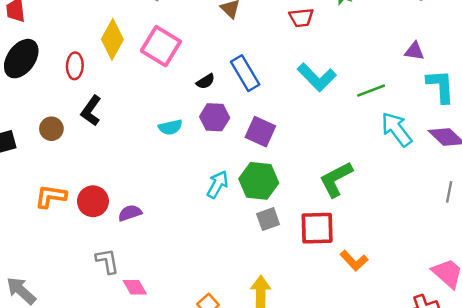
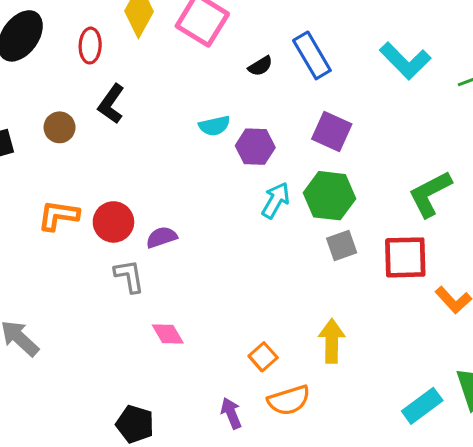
purple hexagon: (215, 117) -> (255, 147), moved
gray L-shape: (107, 261) -> (129, 276), moved

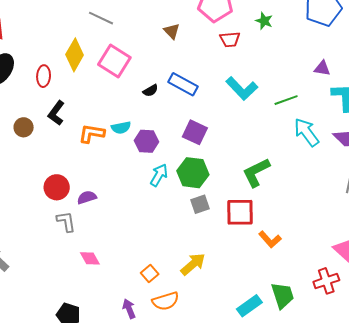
blue rectangle: (312, 55) -> (183, 84), turned -32
orange L-shape: (58, 215) -> (91, 134), moved
yellow arrow: (332, 341) -> (193, 264), turned 48

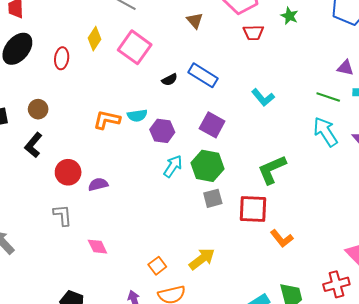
yellow diamond: (75, 55) -> (95, 39), size x0.7
cyan L-shape: (242, 88) -> (263, 97), moved, size x0.7
green line: (286, 100) -> (328, 97), moved, turned 35
black L-shape: (56, 113) -> (33, 145), moved
gray L-shape: (66, 222) -> (63, 215), moved

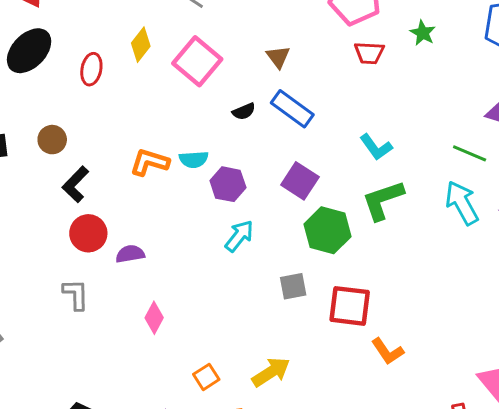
brown triangle: (195, 21) -> (278, 57), moved
black L-shape: (33, 145) -> (75, 184), moved
green hexagon: (207, 166) -> (327, 230), moved
green L-shape: (272, 170) -> (383, 200), moved
pink diamond: (97, 247) -> (154, 318), moved, turned 50

